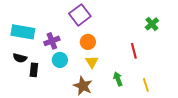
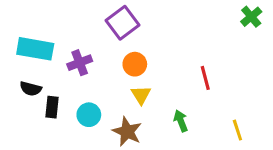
green cross: (152, 24) -> (251, 17), moved
cyan circle: (60, 60) -> (89, 115), moved
yellow line: (146, 85) -> (237, 130), moved

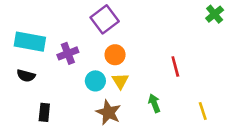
black rectangle: (52, 107) -> (44, 112), moved
cyan circle: (89, 115) -> (95, 81), moved

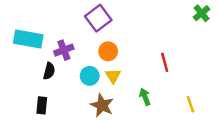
black semicircle: (26, 76) -> (49, 71), moved, turned -91

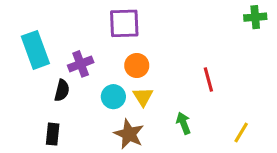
green cross: (202, 13) -> (255, 17), turned 35
purple square: (98, 18) -> (124, 23), turned 35
cyan rectangle: (28, 39) -> (35, 50), turned 60
yellow line: (190, 104) -> (241, 133), turned 49

